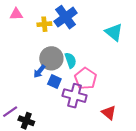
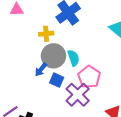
yellow cross: (44, 24) -> (46, 34), moved
purple cross: (75, 96) -> (78, 95), turned 30

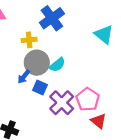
cyan semicircle: (73, 58) -> (57, 65), turned 70
pink pentagon: (89, 77) -> (88, 99), moved

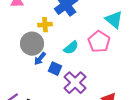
gray circle: (37, 63) -> (32, 44), moved
pink pentagon: (88, 99) -> (99, 42), moved

